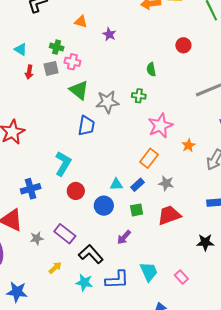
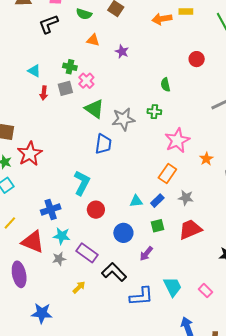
pink cross: (72, 62) -> (86, 81), turned 35
blue circle: (104, 206) -> (123, 233), moved
cyan star: (84, 282) -> (62, 236), moved

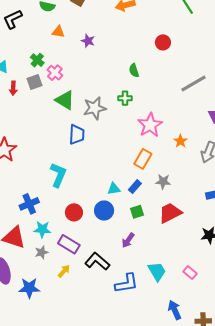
green cross: (70, 67) -> (37, 60), turned 32
red circle: (96, 210) -> (74, 212), moved
blue circle: (123, 233) -> (104, 210), moved
yellow arrow: (79, 287) -> (64, 271), moved
blue star: (42, 313) -> (29, 288), moved

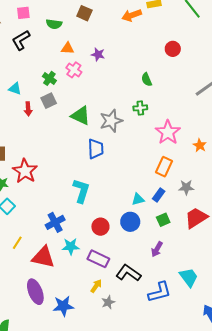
pink cross: (55, 73) -> (74, 70), moved
gray star: (42, 252) -> (108, 302), moved

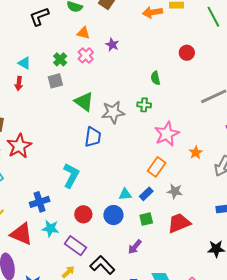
red arrow: (28, 109) -> (19, 83), moved

